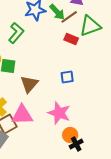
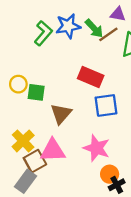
green L-shape: (16, 33) -> (43, 33), moved
red rectangle: (71, 39) -> (91, 77), moved, size x1.5
blue square: (67, 77) -> (106, 105), size x1.5

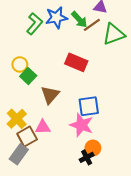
yellow circle: (18, 84) -> (20, 64), moved
green square: (36, 92) -> (28, 76), turned 35
blue square: (106, 105) -> (89, 106), moved
pink triangle: (53, 150) -> (43, 127), size x0.7
black cross: (117, 185) -> (87, 157), moved

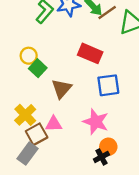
blue square: (89, 106) -> (108, 85), moved

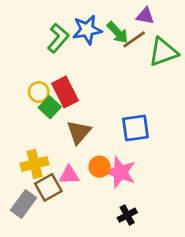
red rectangle: (90, 53) -> (65, 92), moved, turned 40
yellow cross: (25, 115) -> (35, 164), turned 30
orange circle: (108, 147) -> (100, 167), moved
gray rectangle: (28, 154) -> (24, 204), moved

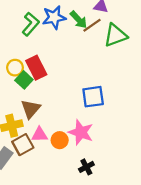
brown triangle: (79, 132) -> (31, 109), moved
orange circle: (100, 167) -> (60, 140), moved

